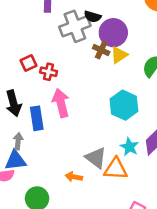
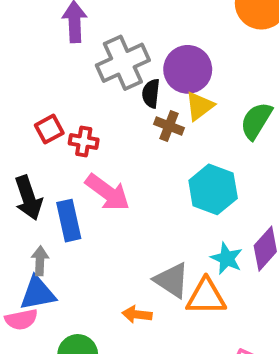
black semicircle: (93, 17) -> (151, 93), moved, turned 84
brown cross: (101, 50) -> (169, 126), moved
pink arrow: (61, 103) -> (108, 192), turned 144

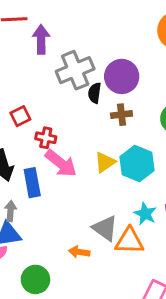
yellow triangle: (200, 106) -> (105, 162), moved
brown cross: (169, 126) -> (122, 115), moved, turned -30
red cross: (84, 142) -> (46, 138), moved

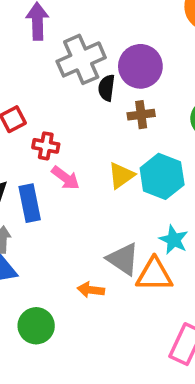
pink arrow: (61, 163) -> (65, 178), size x0.7

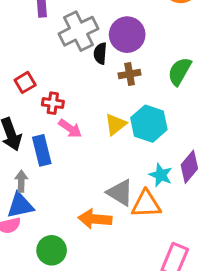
orange arrow: (91, 290) -> (95, 219), size x1.5

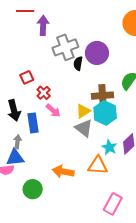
brown cross: (130, 74) -> (103, 96), moved, size x1.5
red cross: (53, 103) -> (44, 93), turned 32
gray triangle: (120, 193) -> (84, 128), moved

